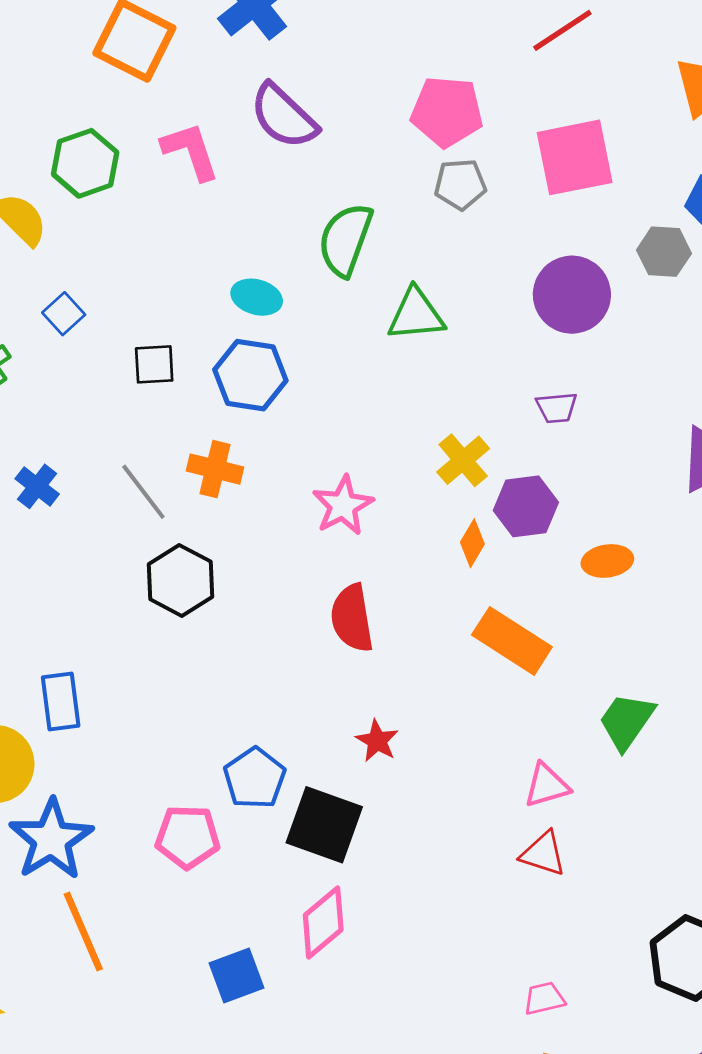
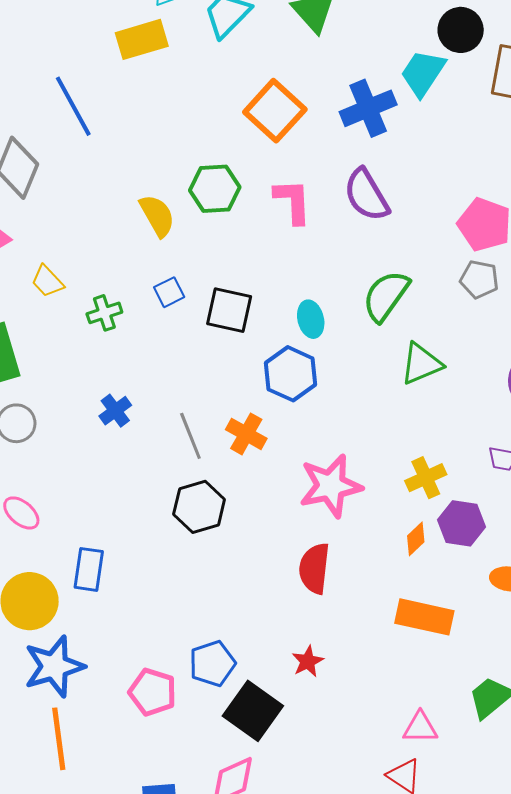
cyan ellipse: (257, 297) -> (311, 319), turned 45
green triangle: (416, 315) -> (421, 364), turned -33
black square: (154, 364) -> (229, 310), moved, size x1.4
pink star: (343, 505) -> (331, 486), size x1.4
orange rectangle: (512, 641) -> (424, 617), turned -36

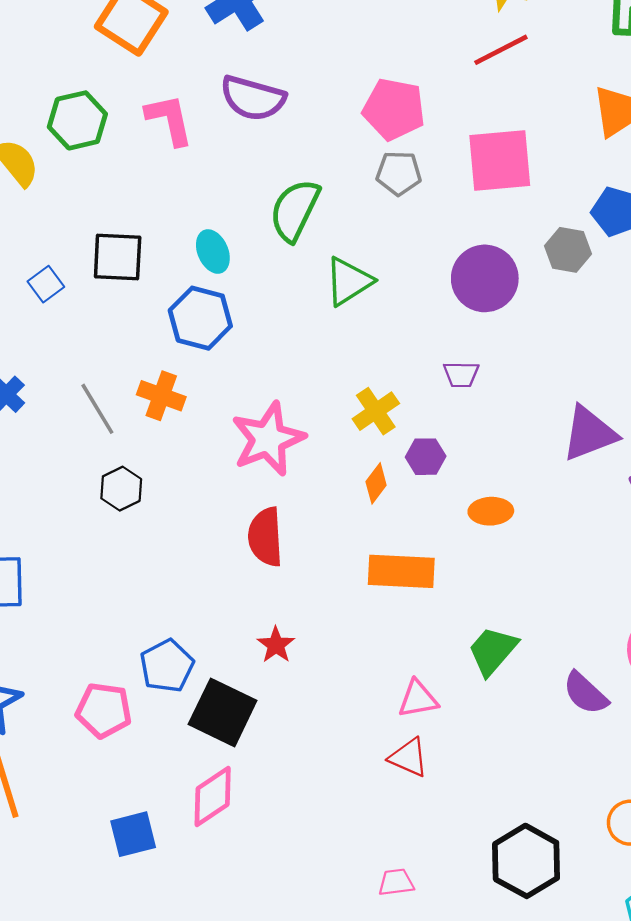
purple semicircle: (366, 195) -> (253, 98), turned -34
blue square: (169, 292) -> (46, 284), moved
black hexagon: (199, 507) -> (121, 489), size x0.7
purple hexagon: (461, 523) -> (426, 457), size x0.7

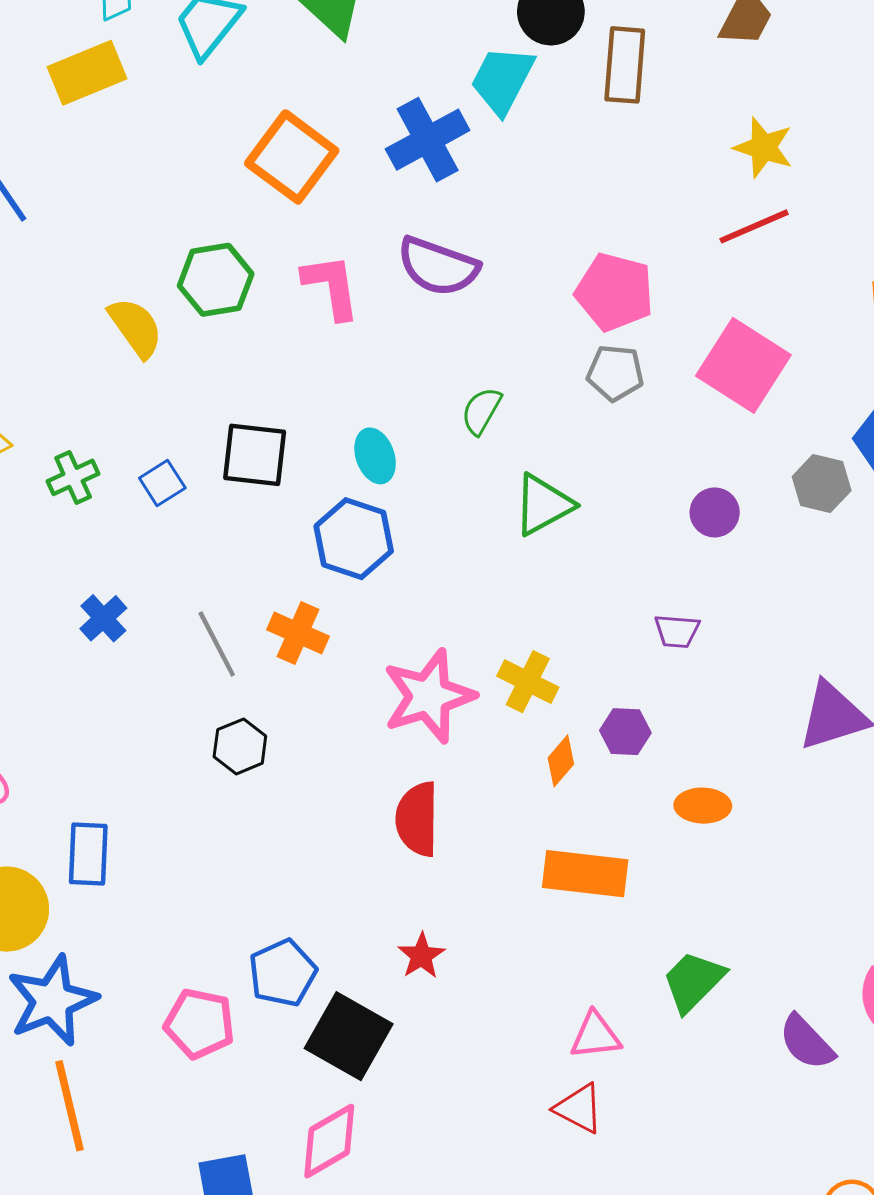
pink square: (500, 160) -> (743, 365), turned 34
green semicircle: (295, 210) -> (481, 411), size x0.6
purple circle: (485, 278) -> (715, 512), size x0.6
yellow cross: (376, 411) -> (528, 682), moved, turned -33

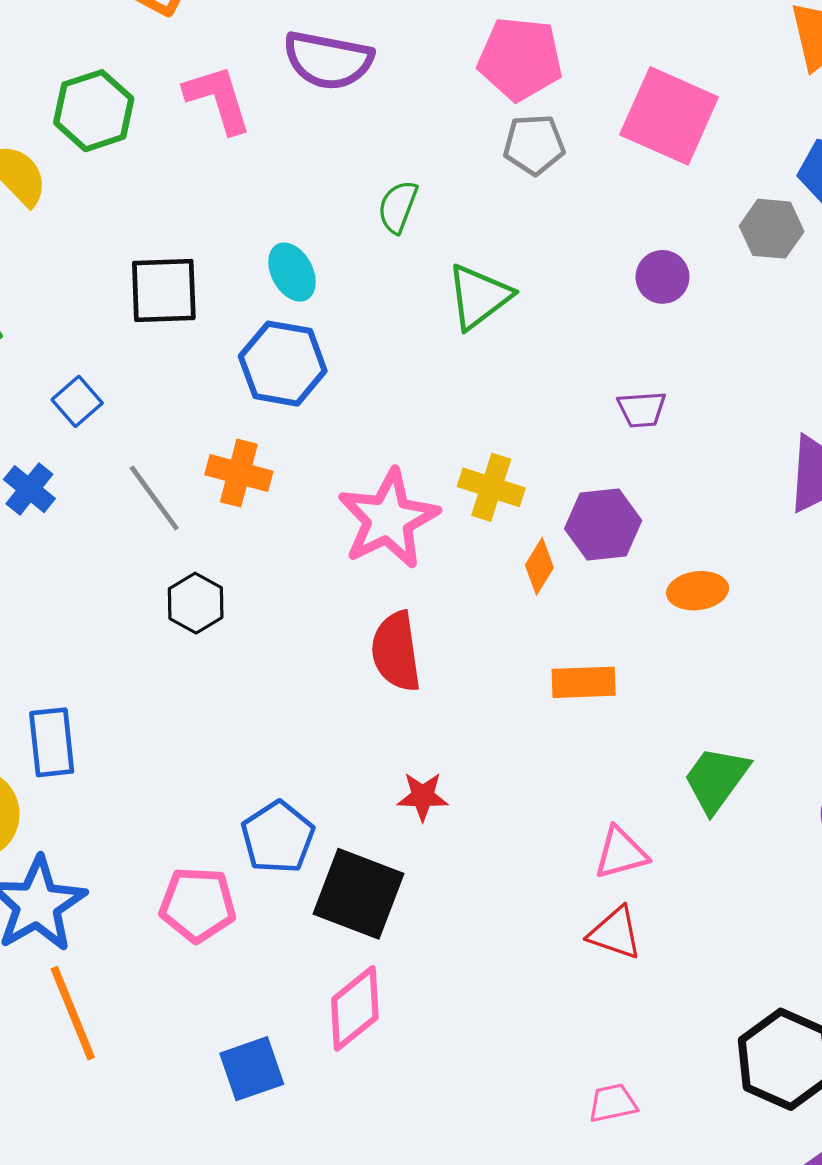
blue square: (162, 483) -> (77, 401), moved
purple hexagon: (625, 732) -> (603, 525), size x1.4
orange rectangle: (585, 874) -> (584, 682), size x0.7
red star: (421, 956) -> (423, 796), turned -30

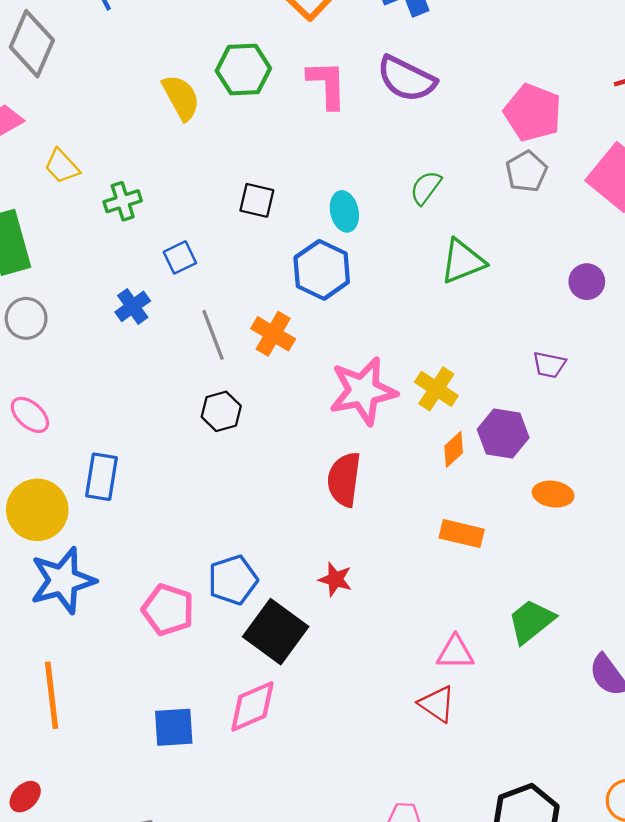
gray pentagon: (534, 145) -> (526, 171), turned 30
black square: (164, 291) -> (257, 200), size x0.7
orange line: (73, 1013) -> (52, 695), moved

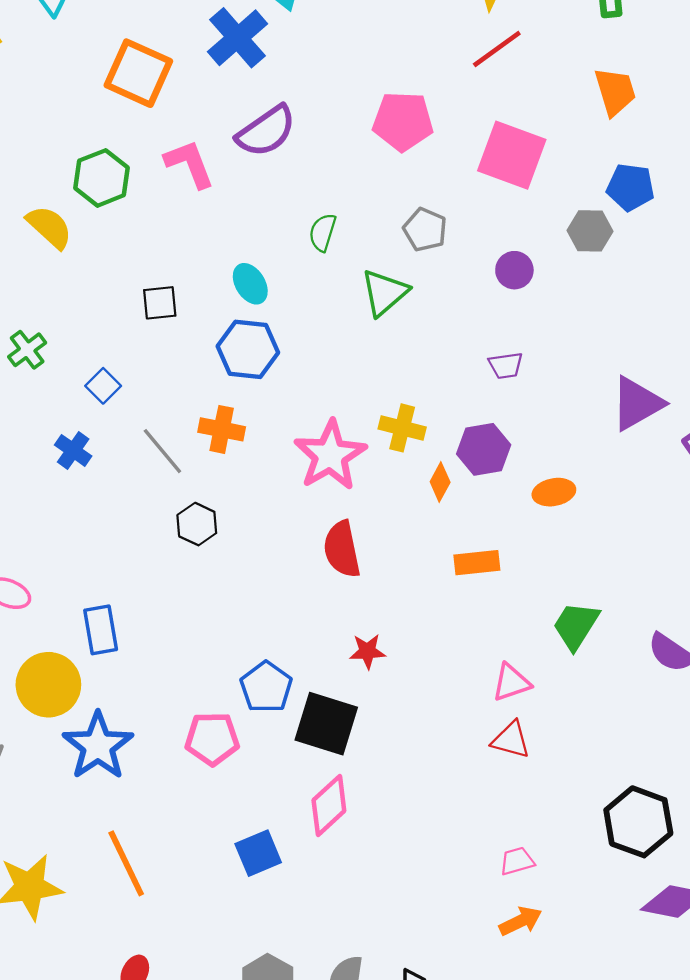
purple semicircle: (406, 79) -> (266, 131), turned -42
gray pentagon: (526, 171) -> (425, 230), moved

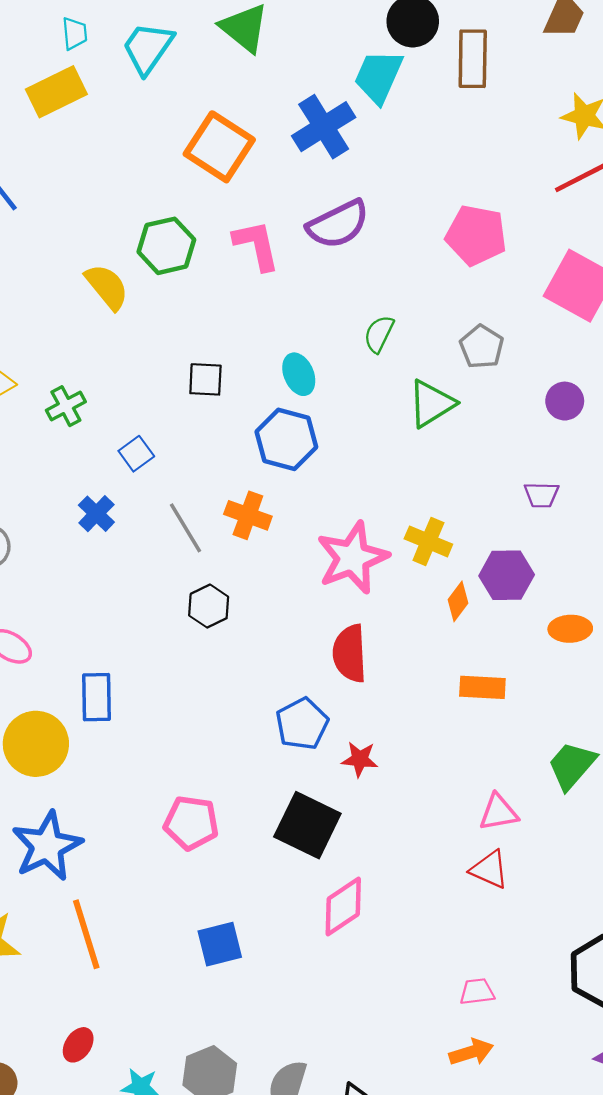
blue pentagon: (266, 687) -> (302, 724), moved
blue star: (98, 746) -> (47, 846), moved
pink diamond: (329, 806) -> (343, 906), moved

